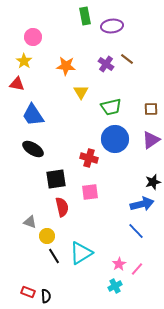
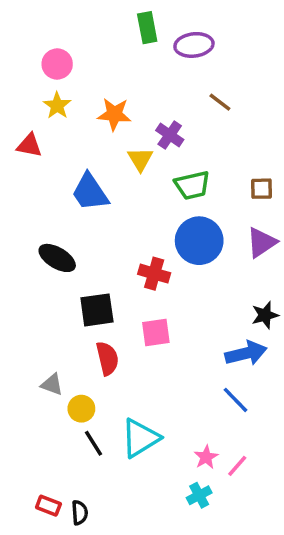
yellow star: (24, 61) -> (57, 106), moved
purple cross: (106, 64) -> (170, 135), moved
blue trapezoid: (33, 115) -> (90, 192), moved

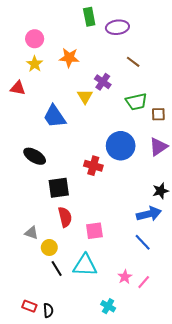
orange star: (114, 114) -> (69, 58), moved
green trapezoid: (192, 185) -> (136, 102), moved
pink square: (156, 332) -> (94, 231), moved
cyan triangle: (140, 438) -> (85, 265), turned 35
cyan cross: (199, 495) -> (108, 306), moved, turned -32

